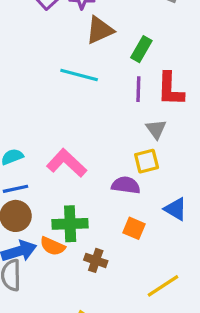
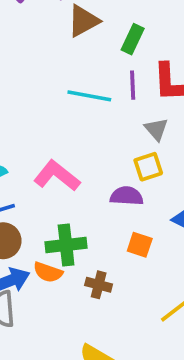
cyan line: (79, 75) -> (89, 96), moved

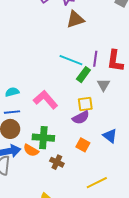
green rectangle: (133, 39) -> (83, 75), moved
yellow square: (148, 167) -> (85, 104), moved
purple semicircle: (127, 196) -> (81, 118), turned 138

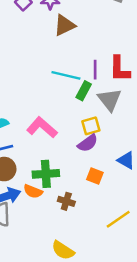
gray triangle: (103, 85) -> (110, 100), size x1.5

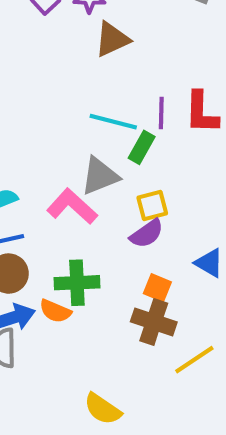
gray triangle: (110, 100) -> (100, 176), moved, turned 45
brown cross: (66, 201) -> (154, 322), moved, size x1.5

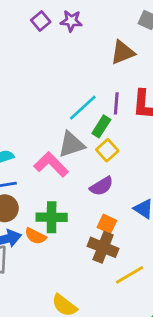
brown triangle: (112, 39) -> (123, 52), moved
cyan line: (113, 122) -> (83, 108), turned -60
yellow square: (152, 205) -> (107, 150), moved, turned -30

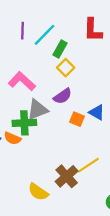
purple line: (116, 103) -> (22, 31), moved
gray triangle: (71, 145) -> (37, 110), moved
orange square: (107, 224) -> (77, 119), moved
brown cross: (103, 247) -> (67, 176), moved, turned 30

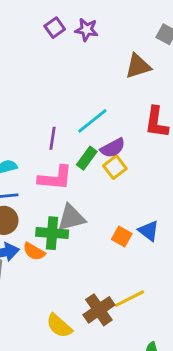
purple line: (22, 31) -> (52, 138), moved
green rectangle: (60, 49) -> (87, 158), moved
pink L-shape: (22, 81) -> (55, 178), turned 136
purple semicircle: (63, 96) -> (113, 148), moved

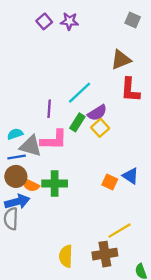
brown triangle: (138, 66) -> (121, 60), moved
gray triangle: (71, 218) -> (31, 146), moved, turned 35
orange semicircle: (34, 251) -> (30, 185), moved
brown cross: (99, 310) -> (105, 254), moved, turned 30
yellow semicircle: (59, 326) -> (66, 256), turned 55

